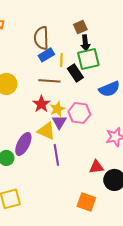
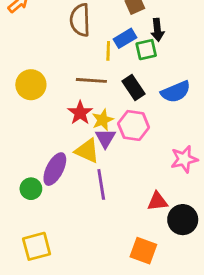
black arrow: (85, 43) -> (157, 30), moved
blue rectangle: (46, 55) -> (125, 38), moved
green square: (88, 59) -> (146, 50), size x0.7
black rectangle: (75, 73) -> (134, 88), moved

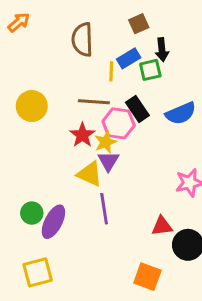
pink hexagon: (134, 125) -> (119, 123), moved
purple ellipse: (55, 169) -> (53, 222), moved

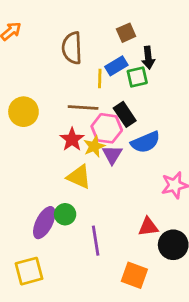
blue semicircle: (181, 113) -> (145, 142), moved
purple triangle: (108, 161) -> (112, 155), moved
purple line: (104, 209) -> (96, 241), moved
green circle: (32, 213) -> (65, 214), moved

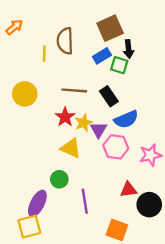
brown square: (126, 33) -> (110, 28), size x1.6
green square: (137, 77) -> (119, 65), turned 30
yellow line: (100, 78) -> (44, 54), moved
pink hexagon: (107, 128) -> (116, 147), moved
purple ellipse: (44, 223) -> (37, 203), moved

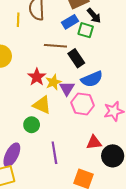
black arrow: (128, 49) -> (94, 16), turned -35
brown line: (74, 90) -> (55, 46), moved
green circle: (59, 179) -> (32, 125), moved

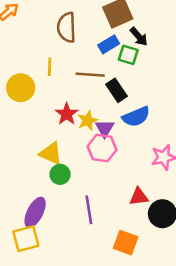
yellow line: (18, 20) -> (50, 67), moved
pink hexagon: (82, 104) -> (102, 148), moved
yellow triangle: (42, 105) -> (51, 153), moved

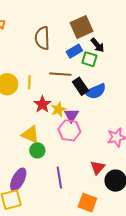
yellow line: (50, 67) -> (29, 82), moved
blue semicircle: (136, 117) -> (95, 91), moved
red triangle: (139, 197) -> (97, 167), turned -42

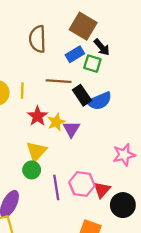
brown square: (81, 27) -> (83, 26), turned -35
pink hexagon: (69, 130) -> (82, 184), moved
yellow triangle: (30, 134) -> (36, 151), moved, turned 48
purple line: (59, 178) -> (56, 188), moved

